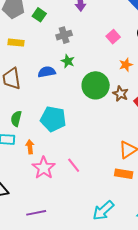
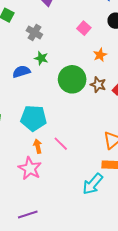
gray cross: (64, 35) -> (34, 33), turned -35
orange arrow: (30, 147) -> (38, 146), moved
pink line: (74, 165) -> (61, 144), moved
cyan arrow: (103, 210) -> (93, 184), moved

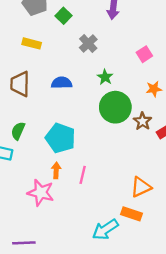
green star: (41, 58) -> (105, 77), moved
pink line: (61, 144) -> (83, 175), turned 42
pink star: (30, 168) -> (41, 193), turned -30

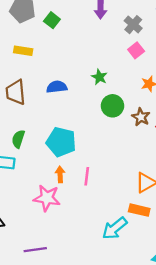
gray cross: (88, 44) -> (133, 25), moved
green circle: (115, 107) -> (113, 106), size x0.7

